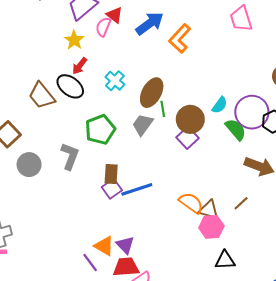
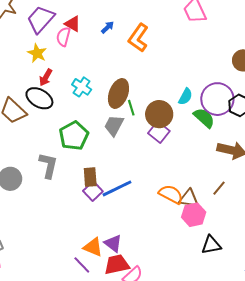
blue arrow: (150, 23) -> (108, 27), size x0.5

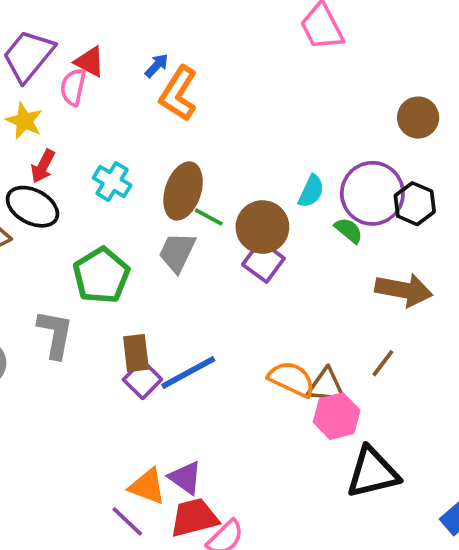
orange L-shape: (138, 38) -> (178, 94), moved
green line: (131, 108) -> (209, 217), turned -42
green semicircle: (204, 118) -> (349, 230), size x0.7
black triangle: (211, 245) -> (373, 472), size x1.4

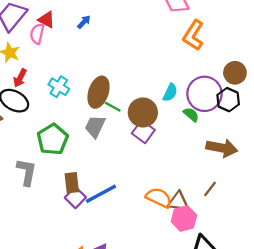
orange L-shape: (178, 94) -> (193, 35), moved
brown circle: (418, 118) -> (235, 73), moved

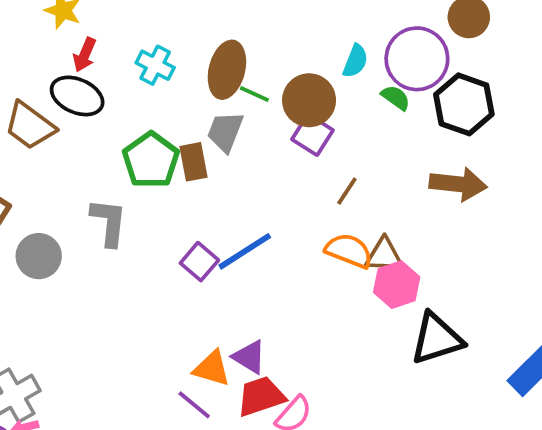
black hexagon: (228, 100) -> (464, 104), moved, size x1.4
brown arrow: (222, 148) -> (458, 184), moved
brown rectangle: (72, 183) -> (194, 162), moved
brown line: (210, 189) -> (347, 191), moved

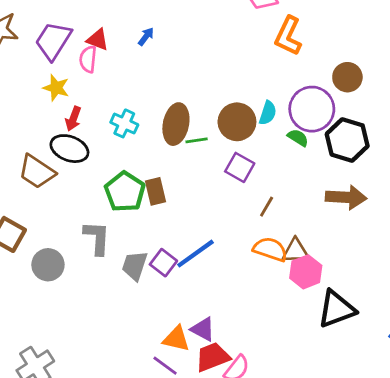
green line: (254, 94) -> (197, 140), turned -30
brown circle: (309, 100) -> (237, 122), moved
gray trapezoid: (225, 132) -> (135, 266), moved

